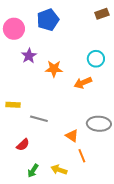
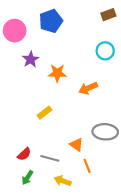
cyan circle: (96, 59) -> (105, 51), moved
yellow rectangle: (13, 105) -> (44, 113), moved, turned -40
gray line: (39, 119) -> (50, 158), moved
green arrow: (33, 171) -> (27, 178), moved

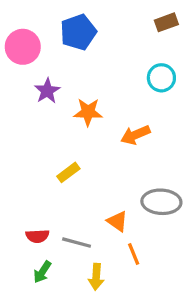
red semicircle: (24, 154) -> (37, 236), turned 40
yellow arrow: (63, 181) -> (96, 277), turned -105

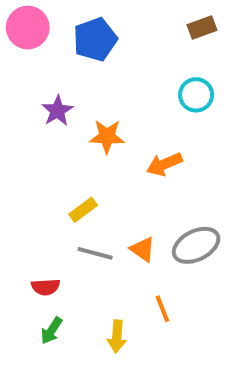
pink circle: (23, 47) -> (28, 28), moved
gray ellipse: (161, 202) -> (196, 245), turned -30
orange triangle: (117, 221) -> (143, 249), moved
gray line: (77, 243) -> (95, 253), moved

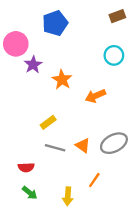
pink circle: (28, 28) -> (16, 44), moved
orange star: (107, 136) -> (62, 80), turned 30
orange line: (162, 309) -> (94, 180), turned 56
green arrow: (51, 331) -> (30, 193), turned -84

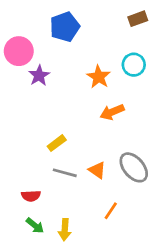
orange star: (62, 80) -> (99, 77), moved
gray ellipse: (114, 143) -> (134, 167), turned 76
yellow arrow: (68, 196) -> (65, 230), moved

